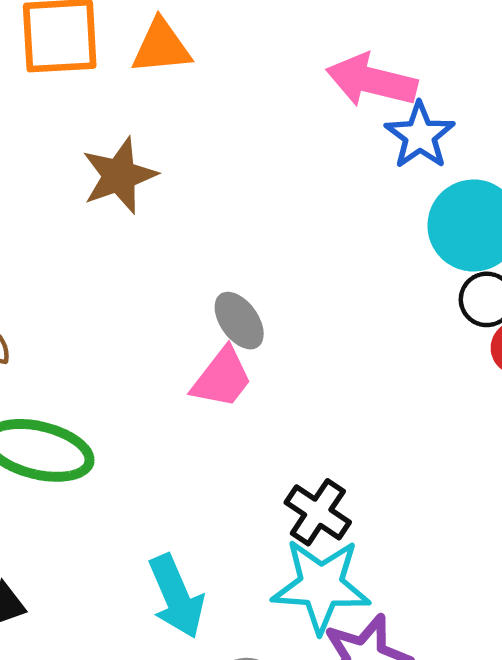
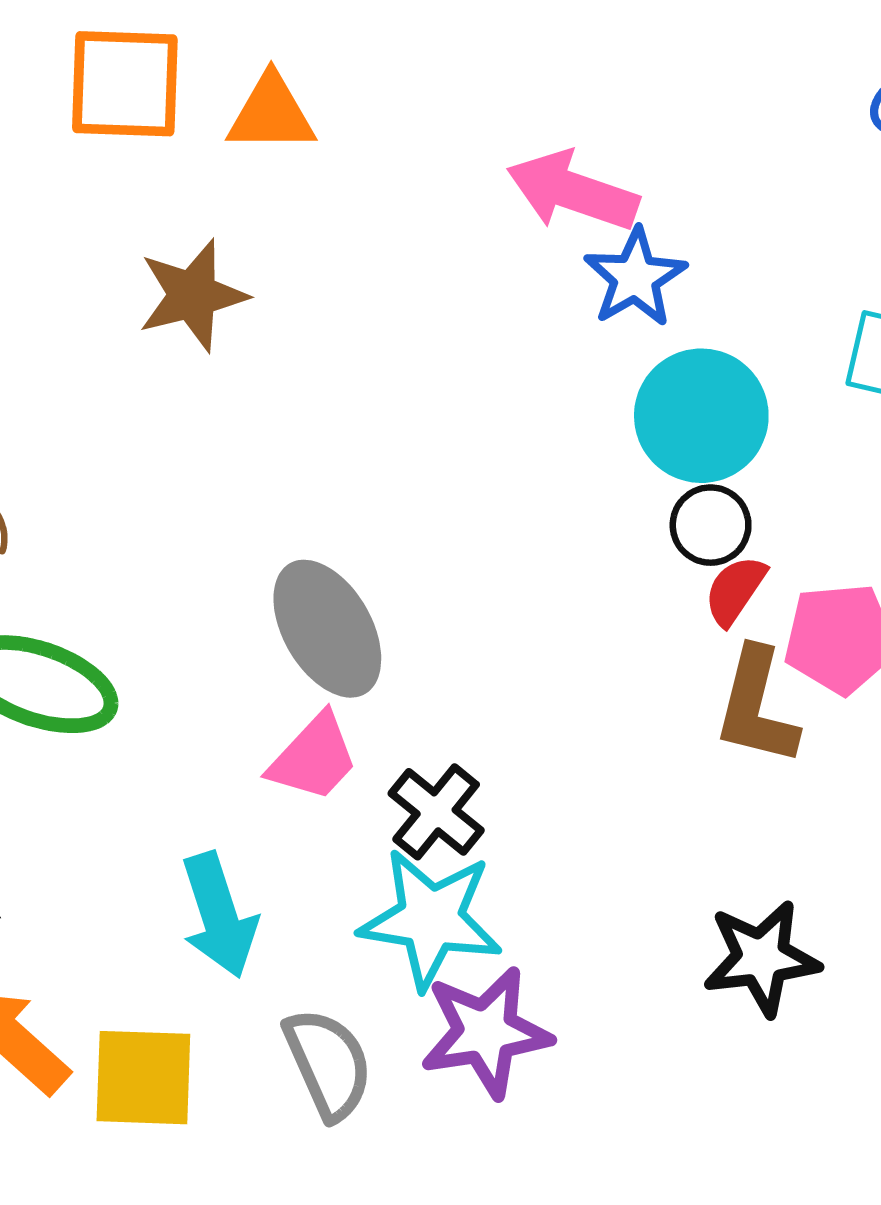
gray ellipse: (239, 321) -> (327, 629), moved, size x1.6
pink trapezoid: (222, 378) -> (314, 758), moved

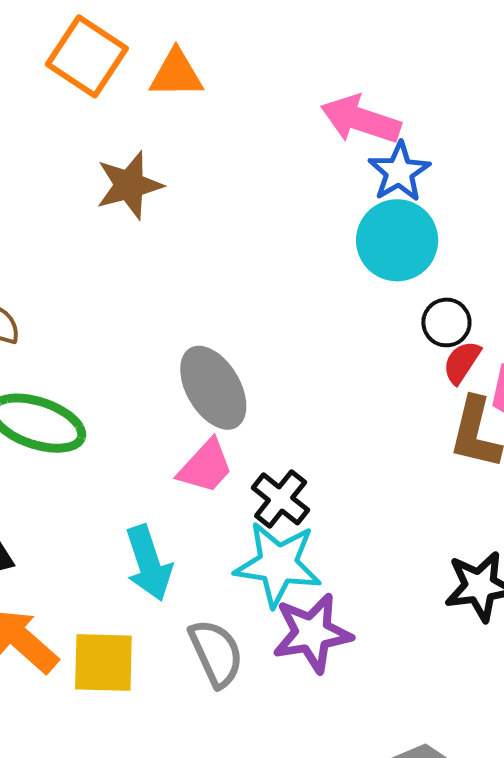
orange square: (125, 84) -> (87, 56), turned 32
cyan circle: (701, 416) -> (397, 240), moved

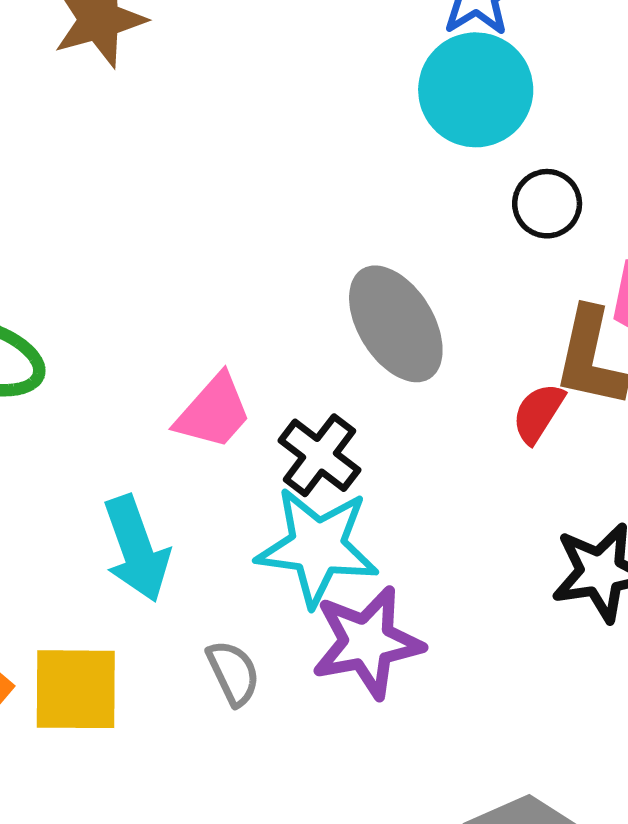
red semicircle: (462, 362) -> (538, 413), moved
gray ellipse: (213, 388) -> (396, 324), moved
gray semicircle: (216, 653) -> (233, 673), size x0.7

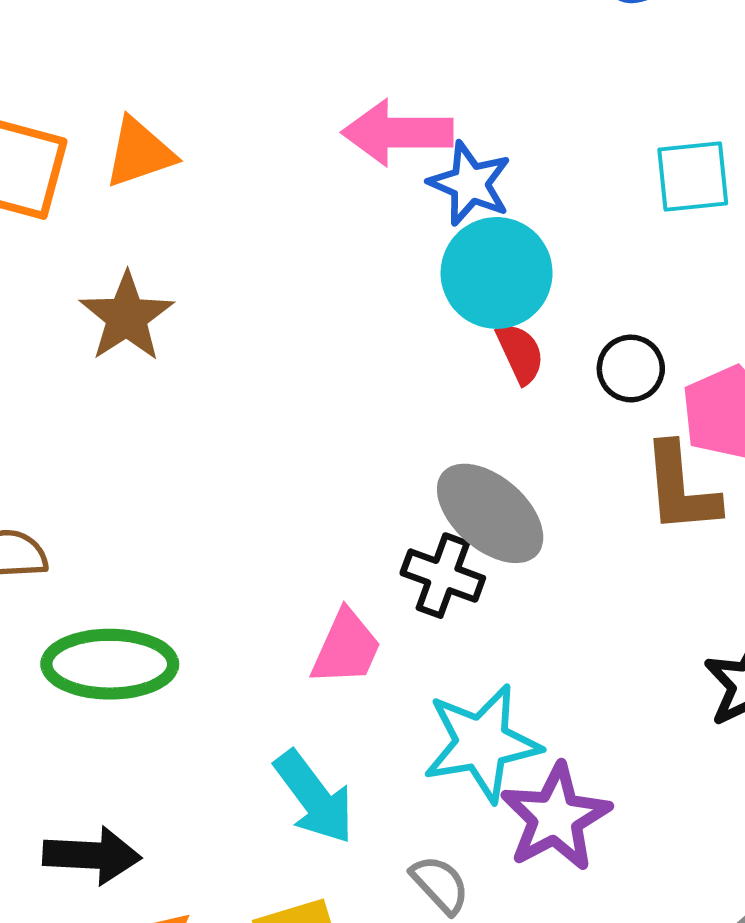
black circle: (547, 204) -> (631, 368), moved
red semicircle: (538, 413) -> (520, 353), moved, turned 140
black cross: (319, 455) -> (443, 576), moved

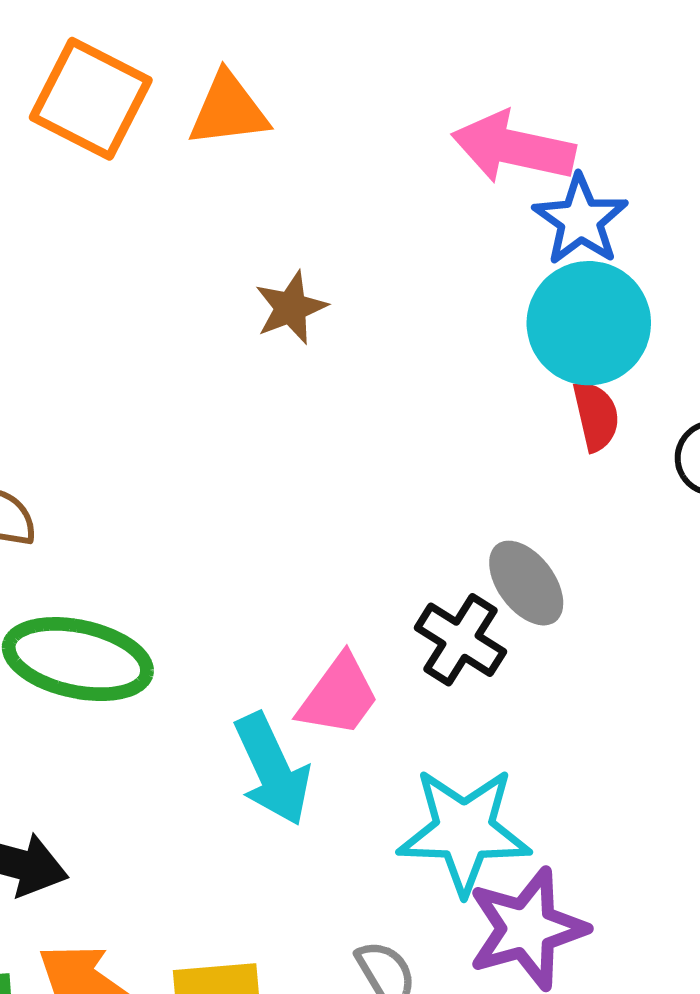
brown star: (127, 317) -> (291, 308), moved, size x0.7
gray ellipse: (490, 513) -> (526, 583), size x0.7
cyan arrow: (314, 797) -> (272, 769), moved

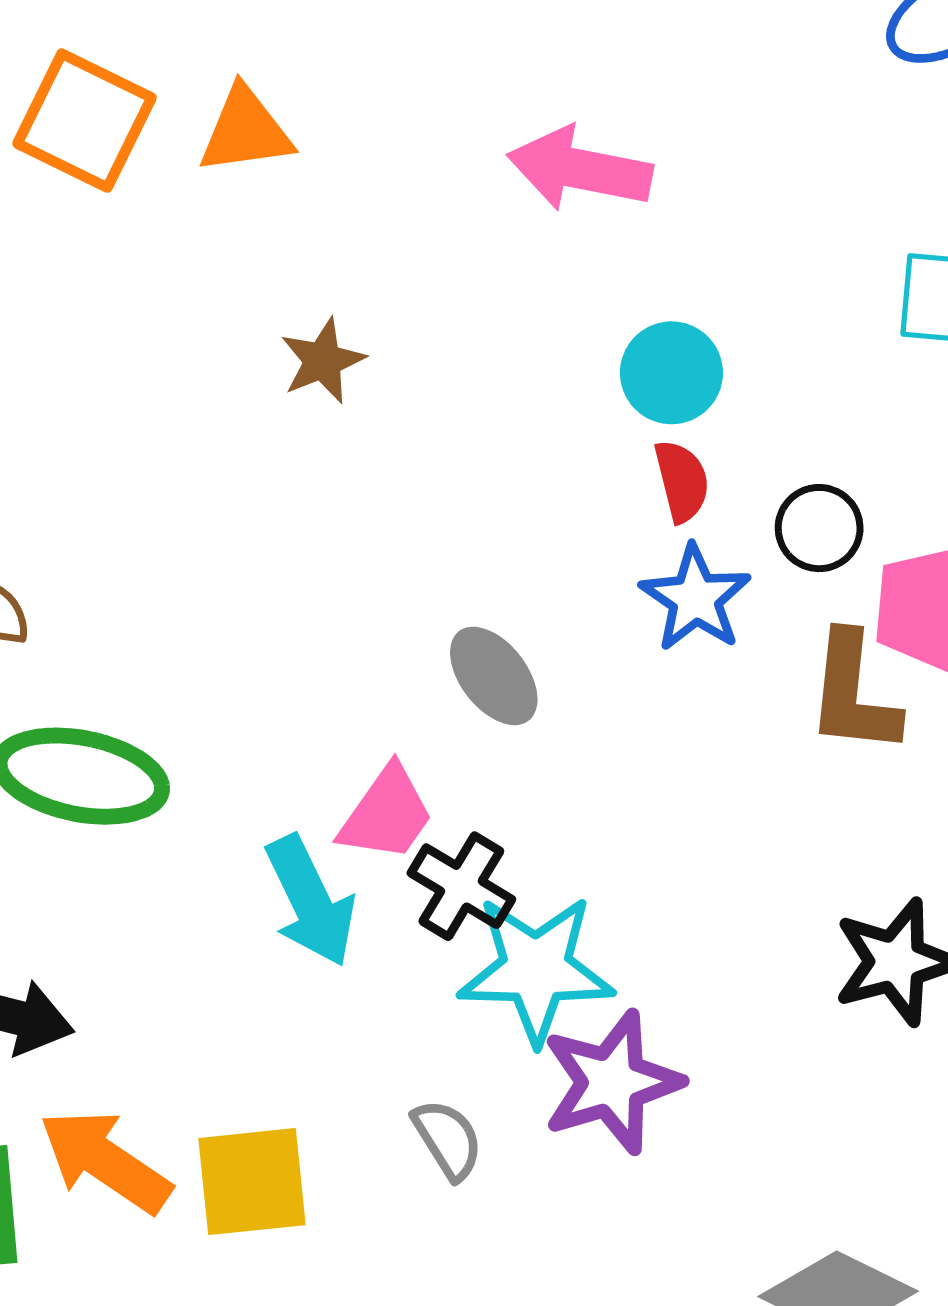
blue star: (580, 220) -> (695, 598), moved
cyan circle: (589, 323) -> (671, 373), size x0.7
gray ellipse: (526, 583) -> (494, 676), moved
black cross: (460, 640) -> (461, 886), moved

